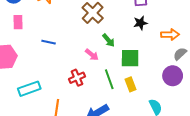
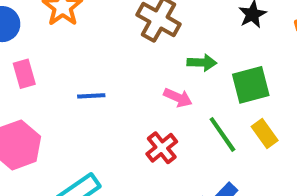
green arrow: (109, 40) -> (202, 63), turned -32

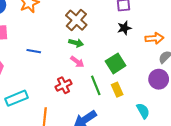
green arrow: (202, 63) -> (76, 43), moved
green square: (251, 85) -> (116, 63), turned -30

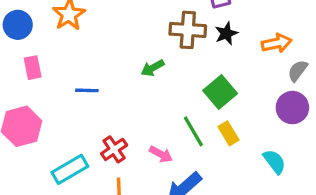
brown cross: (76, 20) -> (188, 30), moved, turned -30
green arrow: (76, 43) -> (153, 68), turned 144
pink arrow: (77, 62) -> (161, 154), moved
red cross: (64, 85) -> (114, 149), moved

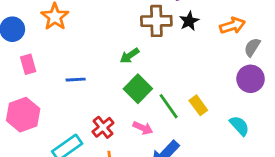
green square: (220, 92) -> (138, 89), moved

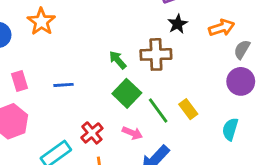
brown cross: (156, 21) -> (156, 54), moved
green arrow: (129, 56) -> (118, 60), turned 84
pink rectangle: (28, 64) -> (19, 81), moved
cyan semicircle: (239, 126) -> (230, 129), turned -120

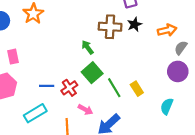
brown cross: (156, 54) -> (110, 27), moved
blue line: (63, 85) -> (47, 86), moved
red cross: (92, 133) -> (69, 88), moved
pink arrow: (132, 133) -> (85, 110), moved

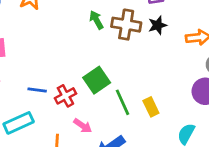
green arrow: (88, 47) -> (96, 20), moved

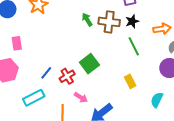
blue line: (37, 90) -> (46, 73), turned -56
green line: (122, 102) -> (134, 46), moved

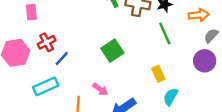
pink rectangle: (17, 43) -> (31, 12), moved
red cross: (67, 76) -> (47, 42), moved
cyan semicircle: (157, 100) -> (171, 97), moved

